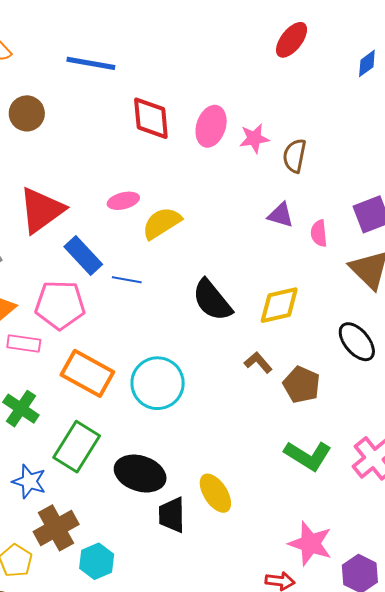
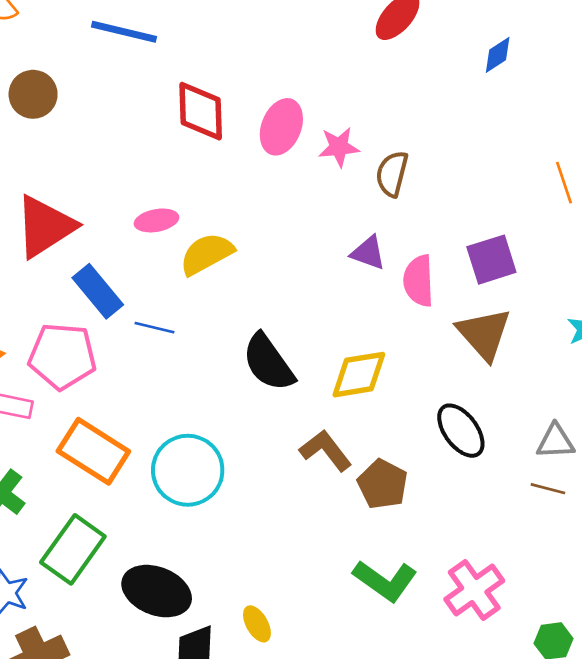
pink semicircle: (319, 233) -> (419, 281), size x1.4
brown L-shape: (258, 362) -> (326, 450), size x1.4
yellow ellipse: (215, 493) -> (257, 624), size x0.7

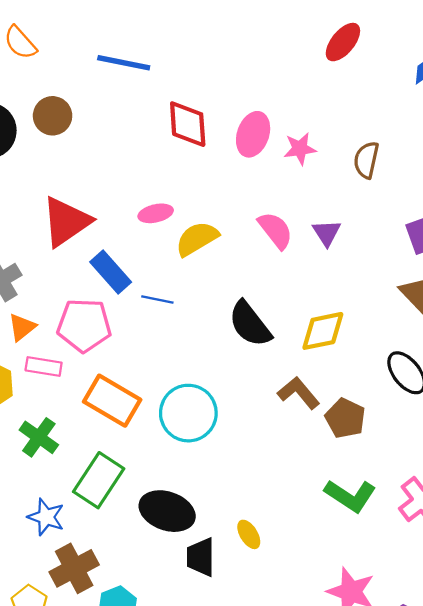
brown semicircle: (392, 174) -> (366, 160), moved
purple triangle: (368, 253) -> (327, 233), turned 40
pink semicircle: (419, 281) -> (275, 230), moved, turned 147

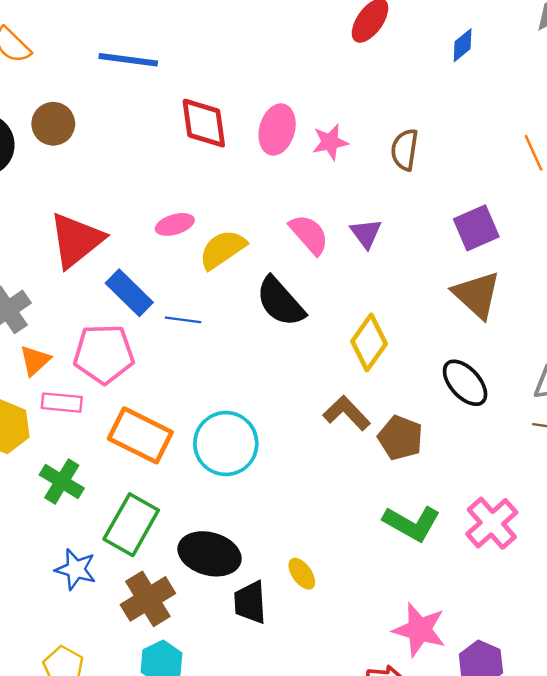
black semicircle: (250, 324) -> (280, 302), moved
yellow diamond: (323, 331) -> (369, 342), turned -39
brown cross: (74, 568) -> (148, 599), moved

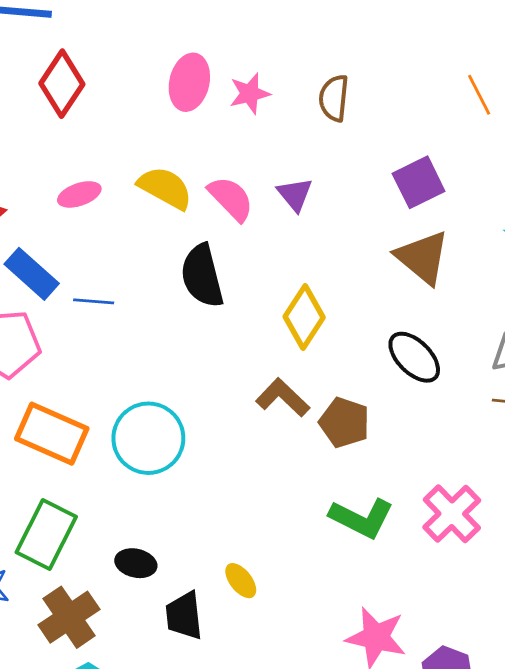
red diamond: (204, 123) -> (62, 84), moved, turned 44
yellow semicircle: (222, 249) -> (165, 188), moved, turned 66
black semicircle: (280, 302) -> (202, 276), turned 30
black ellipse: (210, 554) -> (136, 563), size x0.6

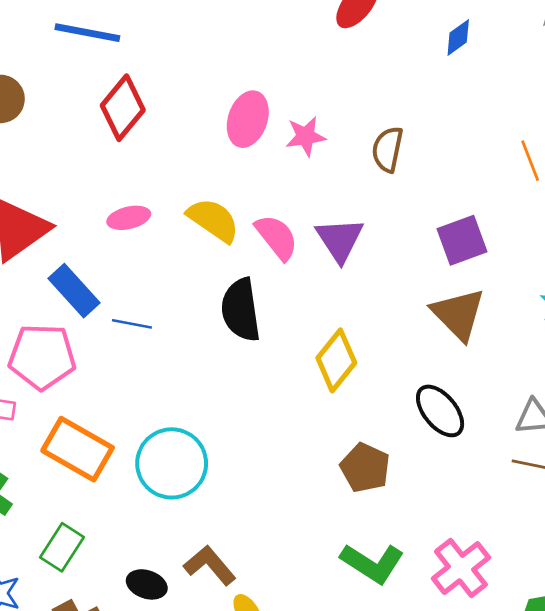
purple triangle: (295, 194) -> (340, 240), size x1.4
brown L-shape: (283, 398) -> (210, 565), moved
green rectangle: (46, 534) -> (62, 547), size x0.7

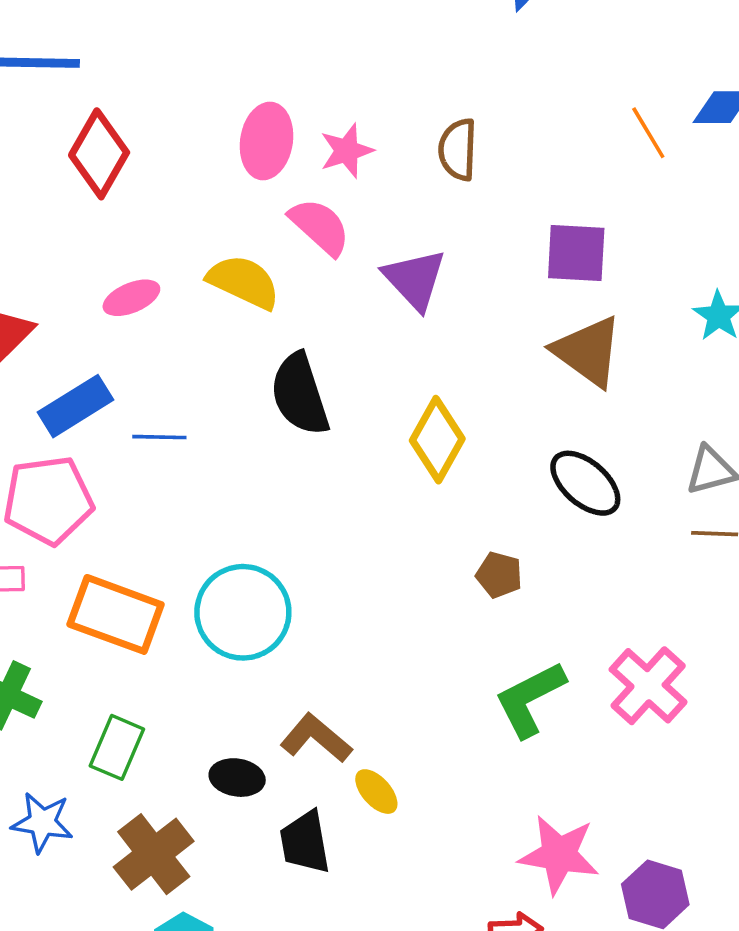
pink semicircle: (277, 237) -> (320, 227), moved
purple square: (462, 240) -> (576, 253), turned 33
blue rectangle: (74, 291) -> (76, 406), turned -70
brown pentagon: (365, 468) -> (499, 575), size x0.7
green L-shape: (372, 563) -> (530, 699), turned 130

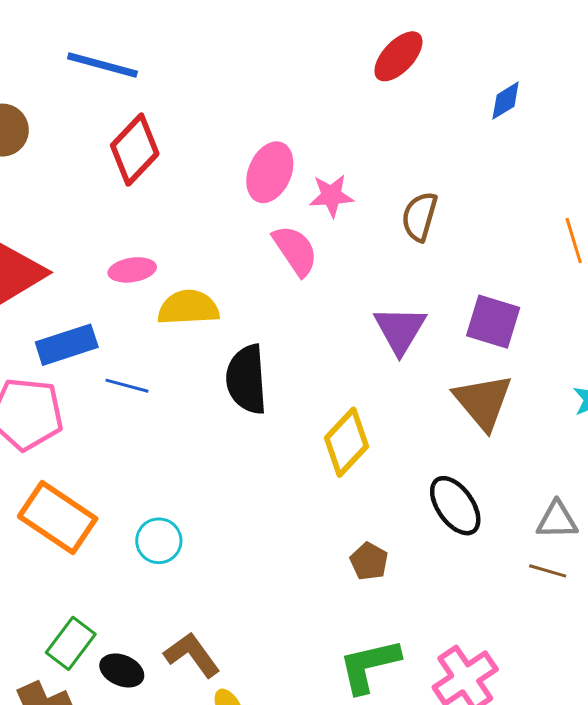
purple triangle: (415, 279) -> (400, 330), moved
yellow semicircle: (244, 282) -> (188, 308), moved, turned -42
cyan circle: (243, 612) -> (159, 541), size x0.6
green rectangle: (117, 747) -> (71, 643), moved

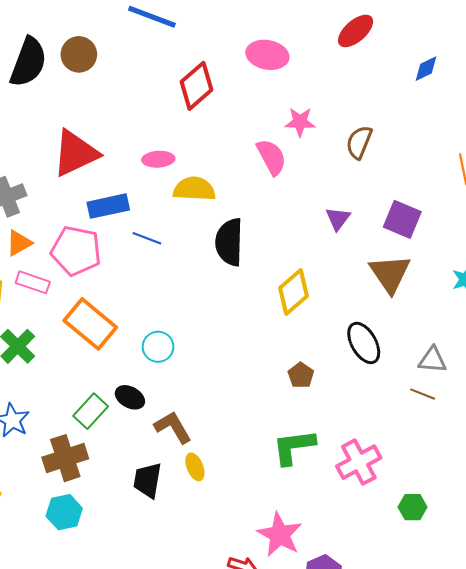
red diamond: (135, 150) -> (197, 86), moved
pink ellipse: (270, 172) -> (267, 55), moved, turned 72
purple triangle: (400, 330) -> (338, 219), size x0.7
black ellipse: (122, 670) -> (130, 397), moved

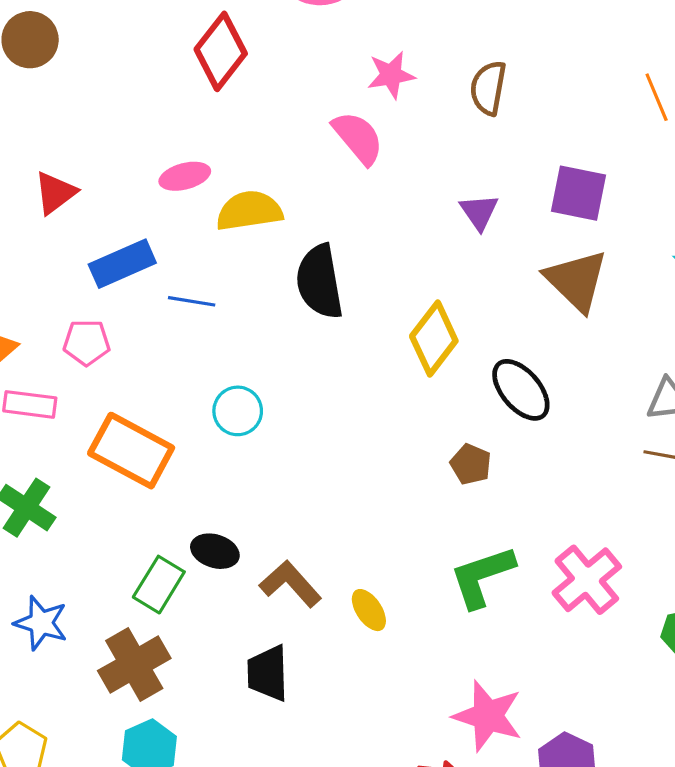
red triangle: (75, 153) -> (55, 193), size x0.6
pink pentagon: (76, 251) -> (87, 342), size x0.6
black ellipse: (364, 343) -> (521, 390), moved
cyan circle: (158, 347) -> (238, 411), moved
yellow ellipse: (195, 467) -> (369, 610), moved

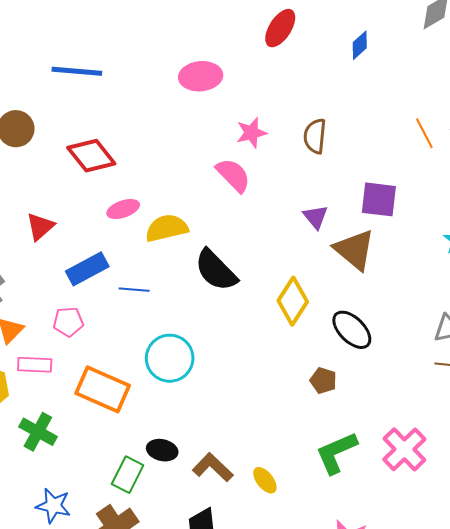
red diamond: (221, 51) -> (91, 156), moved, turned -72
brown triangle: (576, 280) -> (354, 250), moved
black semicircle: (319, 282) -> (216, 270), turned -30
cyan circle: (238, 411) -> (170, 358), size x1.5

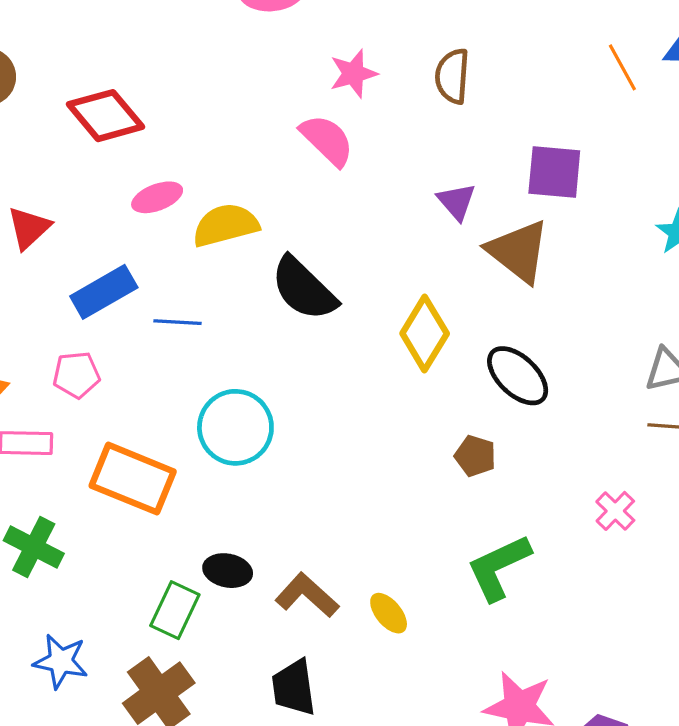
pink cross: (404, 449) -> (615, 511), moved, size x0.6

